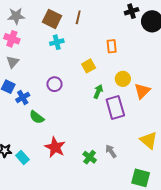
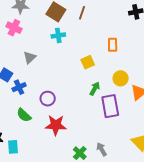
gray triangle: (13, 62) -> (30, 57), moved
purple circle: (54, 84) -> (48, 99), moved
green semicircle: (37, 117) -> (24, 115), moved
red star: (55, 147) -> (56, 125), moved, turned -30
cyan rectangle: (22, 158) -> (13, 147), turned 32

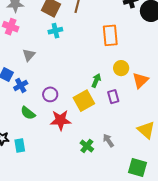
orange rectangle: (113, 45) -> (110, 35), size x1.5
yellow square: (88, 62) -> (84, 101), moved, size x1.5
purple rectangle: (110, 106) -> (113, 97), size x0.6

